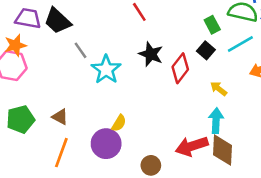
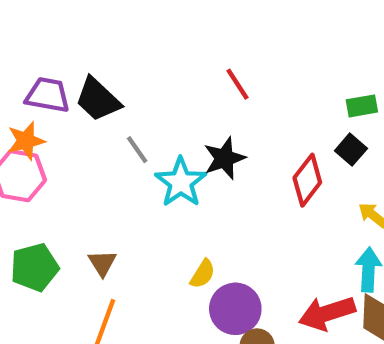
green rectangle: (212, 25) -> (362, 106), turned -72
black star: (151, 54) -> (224, 158), moved, turned 30
brown triangle: (60, 117) -> (102, 263), turned 30
purple circle: (106, 144) -> (235, 309), moved

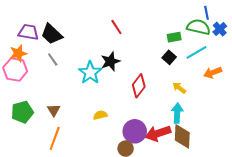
gray line: (137, 150) -> (53, 59), moved
red diamond: (307, 180) -> (139, 86), moved
yellow semicircle: (203, 274) -> (100, 115), turned -136
purple circle: (235, 309) -> (135, 131), moved

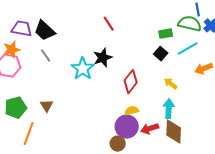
yellow semicircle: (100, 115) -> (132, 111), moved
red arrow: (158, 133) -> (150, 129), size x0.7
orange line: (55, 138) -> (29, 134), moved

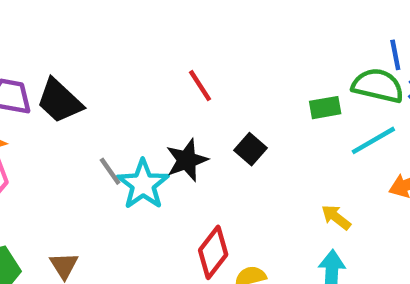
black square: (161, 54) -> (250, 149), moved
gray line: (46, 56) -> (110, 171), moved
red diamond: (131, 82) -> (213, 252), moved

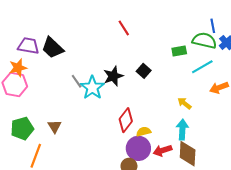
red line: (200, 86) -> (124, 28), moved

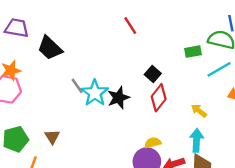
purple trapezoid: (28, 46) -> (17, 28), moved
black star: (113, 76) -> (118, 98), moved
red diamond: (126, 120) -> (159, 98), moved

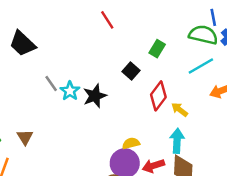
green rectangle: (193, 52) -> (157, 49), moved, turned -49
cyan star: (95, 93) -> (70, 91), size x0.7
red diamond: (159, 98) -> (158, 96), moved

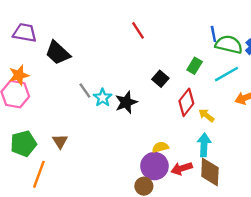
blue line: (213, 17) -> (213, 34), moved
green rectangle: (157, 49) -> (195, 66), moved

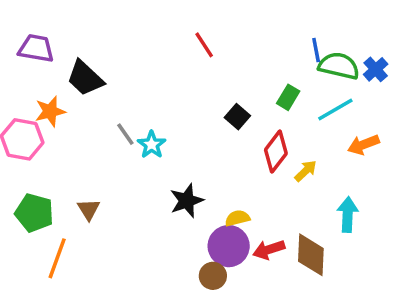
orange star: (19, 75) -> (50, 111), moved
black star: (126, 102) -> (187, 201), moved
yellow arrow: (206, 115) -> (306, 171), turned 98
green pentagon: (23, 144) -> (34, 213), turned 30
cyan arrow: (204, 145) -> (348, 215), moved

